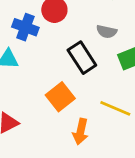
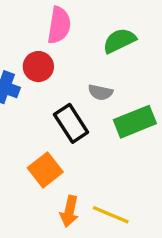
yellow line: (115, 108) -> (111, 215), moved

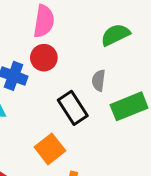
pink semicircle: (59, 25) -> (44, 21), moved
gray semicircle: (100, 92) -> (99, 80), turned 85

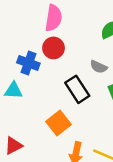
gray semicircle: (99, 80) -> (99, 67), turned -72

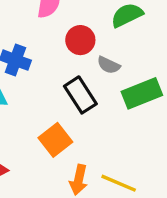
red circle: (54, 48) -> (80, 40), moved

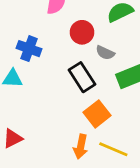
orange square: (55, 140) -> (97, 114), moved

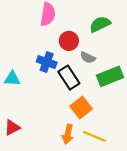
blue cross: (29, 49) -> (47, 62), moved

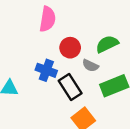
green semicircle: (100, 24) -> (107, 44), moved

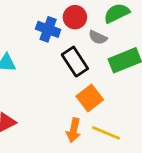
blue cross: (46, 70) -> (48, 29), moved

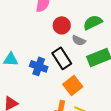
blue cross: (48, 29) -> (39, 66), moved

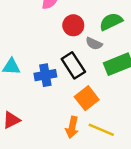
blue cross: (39, 66) -> (45, 75), turned -30

